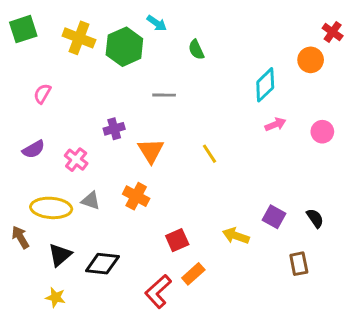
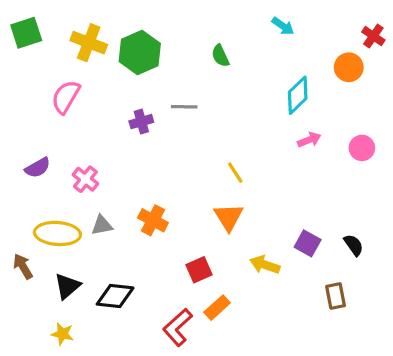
cyan arrow: (157, 23) -> (283, 26), moved
pink semicircle: (42, 94) -> (66, 97), moved, size x1.5
purple cross: (114, 129) -> (141, 122), moved
orange triangle: (151, 151) -> (229, 217), moved
gray triangle: (91, 201) -> (102, 225), turned -30

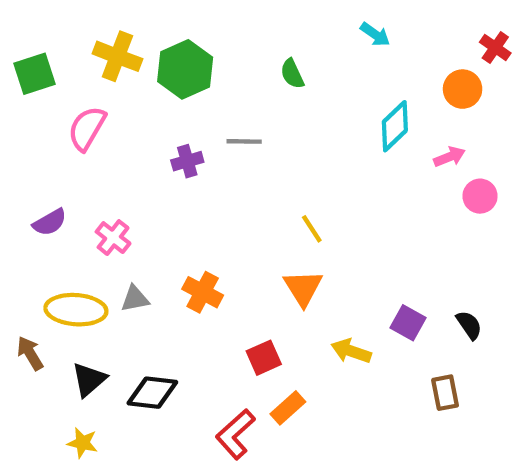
green square: (26, 33) -> (34, 74), moved
pink arrow: (309, 140) -> (449, 157), moved

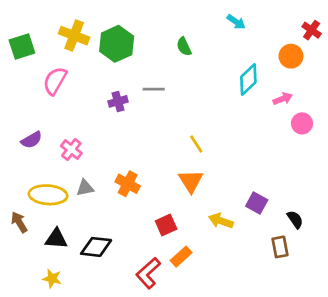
black semicircle: (469, 325) -> (295, 219), moved
black triangle: (89, 380) -> (56, 239), turned 45

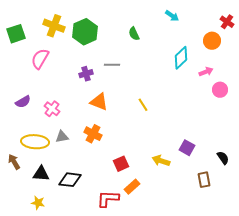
orange triangle: (191, 181) -> (99, 102), moved, turned -36
black semicircle: (295, 219) -> (223, 158), moved
red L-shape: (148, 273) -> (108, 199), turned 45

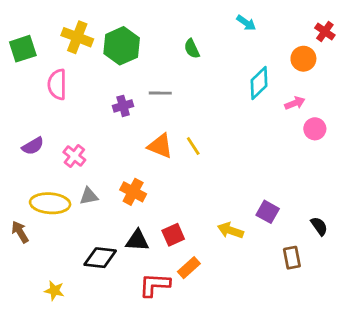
pink semicircle: (40, 59) -> (57, 84), turned -30
orange triangle: (99, 102) -> (160, 146), moved
yellow line: (143, 105) -> (193, 146), moved
black triangle: (41, 174) -> (137, 240), moved

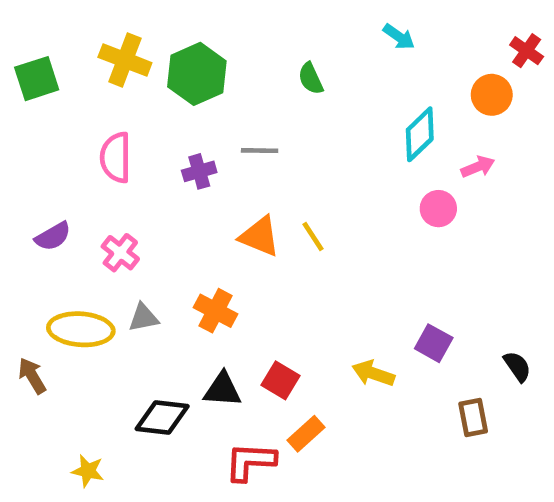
pink semicircle: (57, 84) -> (116, 157), moved
pink circle: (315, 129) -> (438, 209), moved
red square: (173, 235) -> (280, 380), turned -35

